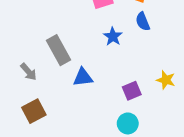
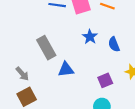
blue semicircle: (143, 21) -> (114, 44), moved
gray arrow: (29, 72) -> (22, 74), moved

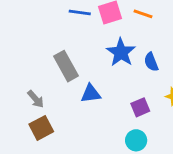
blue star: (90, 37) -> (121, 52), size x1.5

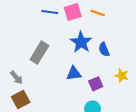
gray rectangle: (66, 66) -> (39, 53), turned 60
blue triangle: (91, 94) -> (74, 73), moved

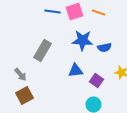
blue star: (81, 42) -> (82, 41), turned -30
blue semicircle: (104, 49) -> (104, 48), turned -80
purple square: (96, 84) -> (96, 81), turned -32

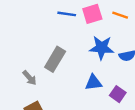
gray arrow: (20, 75) -> (30, 78), moved

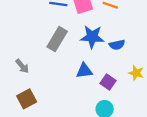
gray rectangle: (55, 59) -> (57, 39), moved

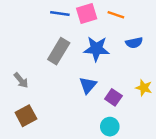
blue semicircle: (117, 45) -> (134, 43), moved
blue triangle: (84, 71) -> (88, 85), turned -42

